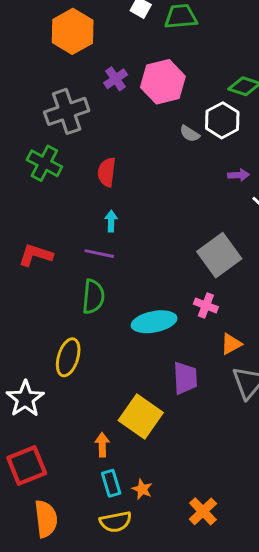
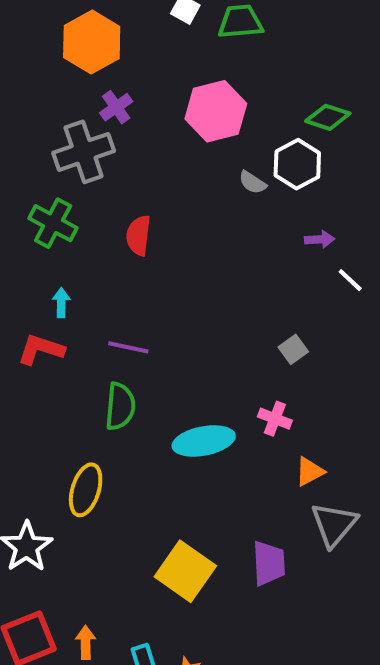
purple cross: (116, 79) -> (116, 107), moved
cyan arrow: (111, 221) -> (61, 303), moved
gray square: (219, 255) -> (293, 349), size x0.5
purple trapezoid: (185, 378) -> (269, 563), moved
orange arrow: (102, 445) -> (86, 642), moved

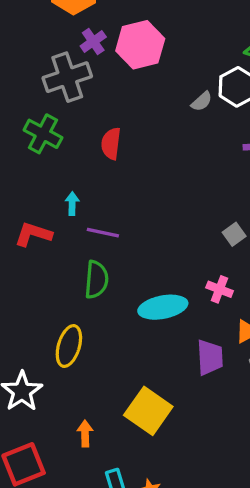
pink hexagon: (216, 111) -> (140, 45), moved
gray semicircle: (253, 182) -> (202, 101), turned -75
cyan arrow: (61, 303) -> (72, 203), moved
purple trapezoid: (269, 563) -> (210, 357), moved
orange arrow: (86, 642) -> (85, 433), moved

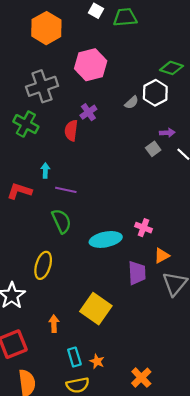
purple cross: (93, 41) -> (88, 112), moved
gray square: (234, 234) -> (153, 149), moved
green semicircle: (96, 280) -> (61, 221), turned -30

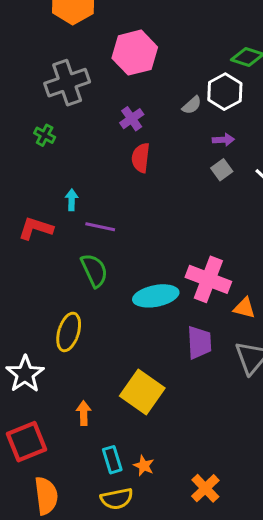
green cross: (26, 124) -> (45, 135), size x0.6
red semicircle: (71, 131) -> (141, 158), moved
purple arrow: (167, 133) -> (223, 140), moved
pink cross: (143, 228) -> (208, 279), size x1.8
orange triangle: (162, 256) -> (244, 308), moved, turned 42

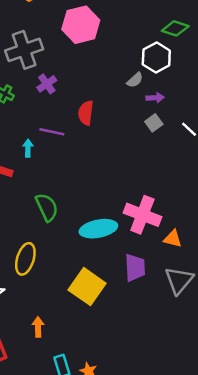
gray semicircle: (192, 105) -> (135, 80), moved
purple cross: (132, 119) -> (47, 84), moved
purple line: (100, 227) -> (52, 132), moved
yellow square: (142, 392) -> (87, 287), moved

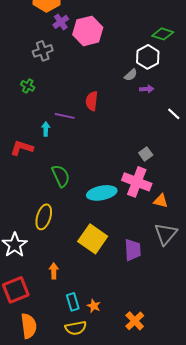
gray cross: (24, 50) -> (43, 51), size x0.7
purple cross: (47, 84) -> (61, 22), moved
gray square: (154, 123) -> (146, 154), moved
purple trapezoid: (135, 268) -> (133, 250), moved

